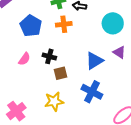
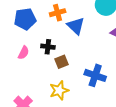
blue pentagon: (31, 26) -> (25, 19), turned -30
blue triangle: (94, 61) -> (76, 26), moved, turned -36

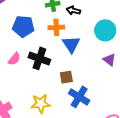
black cross: (48, 47) -> (39, 58), size x1.5
brown square: (61, 62) -> (66, 77), moved

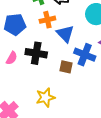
brown square: (66, 77) -> (66, 67), turned 32
blue cross: (79, 97) -> (85, 55), moved

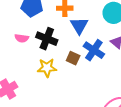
pink semicircle: (12, 58) -> (22, 38), turned 56
yellow star: (45, 97) -> (47, 68), moved

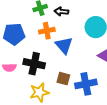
blue cross: (94, 50) -> (86, 84), moved, turned -35

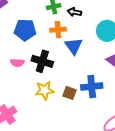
brown square: (63, 79) -> (70, 93), moved

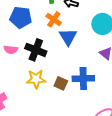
orange cross: (58, 30) -> (54, 19), turned 35

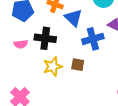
blue cross: (83, 78) -> (93, 39), moved

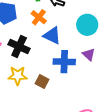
blue triangle: (73, 18) -> (52, 35), turned -36

